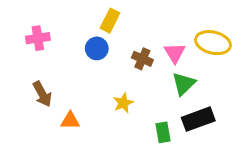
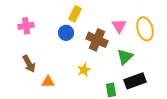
yellow ellipse: (213, 43) -> (145, 29), turned 60
pink triangle: (175, 53) -> (119, 26), moved
brown cross: (142, 59) -> (97, 40), size x1.5

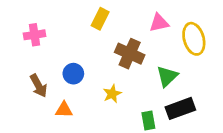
pink triangle: (119, 26) -> (159, 23), moved, turned 49
blue circle: (66, 33) -> (73, 74), moved

